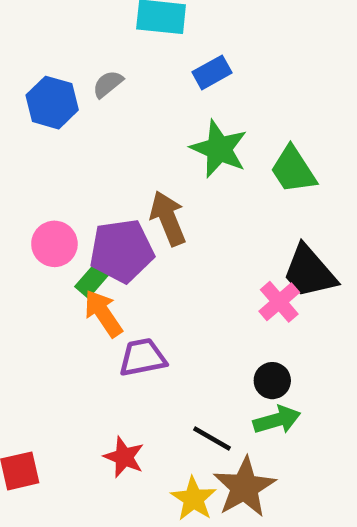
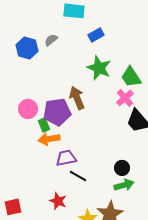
green rectangle: (92, 281) -> (44, 125), turned -64
pink cross: (279, 302) -> (125, 98), moved
orange arrow: (103, 313) -> (49, 139), turned -65
black line: (212, 438) -> (78, 176), moved

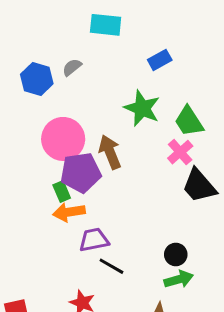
blue rectangle: (96, 35) -> (160, 60), moved
pink circle: (28, 109) -> (63, 139), moved, size x1.5

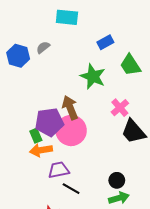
green trapezoid: (189, 121) -> (130, 65), moved
pink circle: (63, 139) -> (71, 130), moved

